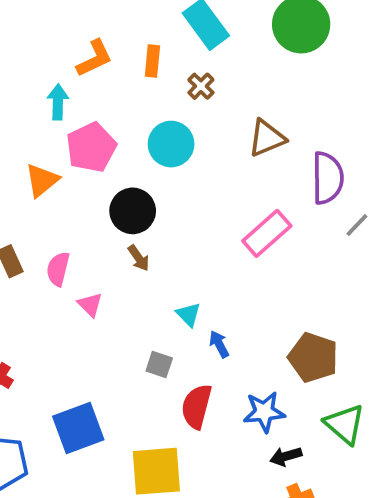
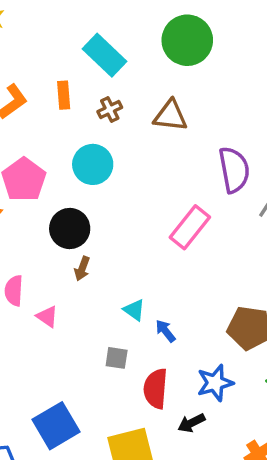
brown cross: (201, 86) -> (110, 110), turned 30
brown triangle: (267, 138) -> (170, 116), moved, turned 39
brown arrow: (139, 258) -> (82, 269), turned 65
black arrow: (286, 456) -> (191, 423), moved

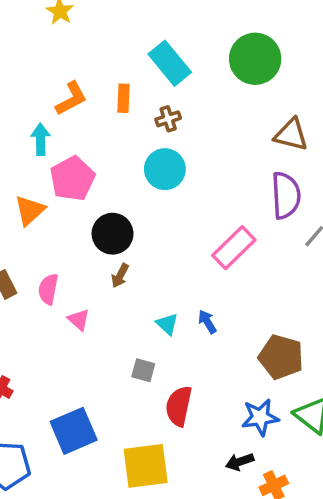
brown triangle: (170, 116) -> (291, 135), moved
cyan circle: (93, 164) -> (165, 169), moved
blue arrow: (165, 331) -> (207, 322), moved
blue star: (215, 383) -> (260, 417), moved
black arrow: (191, 423) -> (240, 462), moved

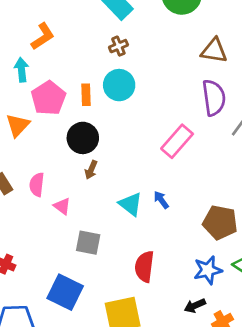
orange rectangle: (123, 98) -> (86, 95), moved
cyan triangle: (167, 324) -> (131, 204), size x1.4
gray square: (143, 370) -> (88, 243), moved, size x1.4
blue square: (74, 431) -> (65, 292), turned -36

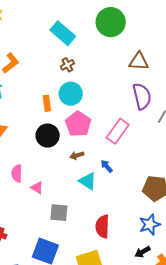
pink pentagon: (49, 98) -> (78, 124), moved
brown arrow: (91, 170) -> (77, 155), moved, turned 56
blue arrow: (161, 200) -> (107, 166), moved

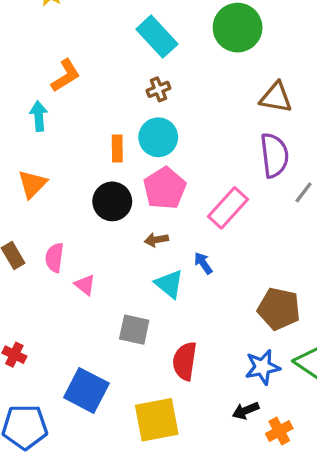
gray square: (59, 213) -> (134, 330), moved

